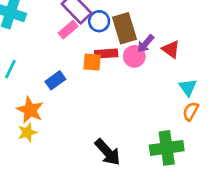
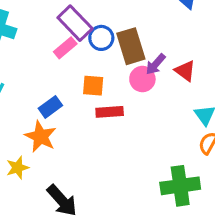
red rectangle: (106, 54) -> (110, 112), moved
orange star: (30, 110) -> (41, 137), moved
black arrow: (108, 152) -> (62, 201), moved

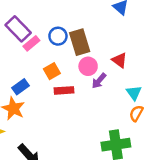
purple rectangle: (75, 23) -> (18, 29), moved
purple arrow: (156, 64) -> (99, 81), moved
orange square: (93, 86) -> (52, 71), turned -35

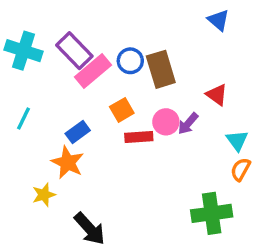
pink rectangle: (31, 43) -> (93, 71), size x1.5
pink circle: (88, 66) -> (166, 122), moved

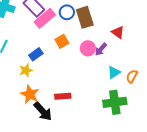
red rectangle: (139, 137) -> (63, 96), moved
cyan triangle: (237, 140) -> (114, 72), moved, turned 32
orange star: (68, 163) -> (30, 94), moved
yellow star: (44, 195) -> (26, 70), moved

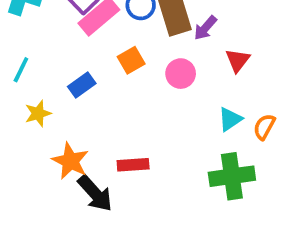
red triangle: (118, 32) -> (238, 60), moved, turned 32
purple arrow: (101, 49) -> (205, 28), moved
yellow star: (26, 70) -> (38, 113), moved

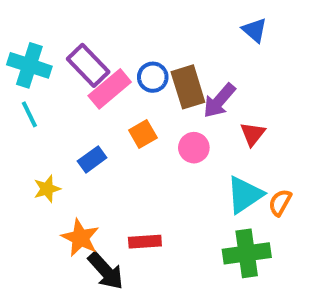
purple arrow: (205, 28) -> (219, 101), size x1.4
cyan line: (21, 70) -> (29, 114), moved, turned -52
cyan triangle: (230, 119) -> (245, 195), size x1.5

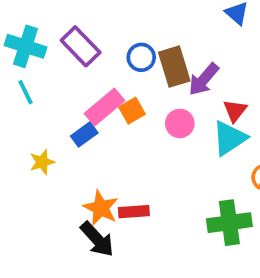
pink rectangle: (110, 89) -> (104, 107), moved
cyan triangle: (245, 195) -> (229, 138), moved
orange star: (80, 238) -> (101, 208), moved

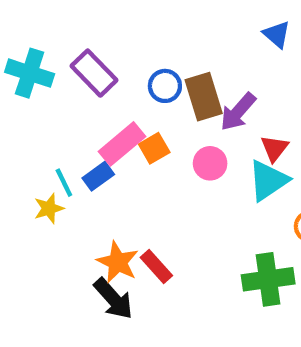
cyan line: (26, 92) -> (64, 183), moved
red rectangle: (134, 212) -> (156, 266), turned 52

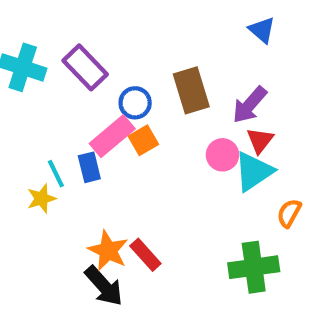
blue circle: (165, 86) -> (135, 103), moved
purple arrow: (238, 112) -> (250, 105), moved
pink circle: (210, 163) -> (222, 155), moved
blue rectangle: (98, 176) -> (89, 167), turned -68

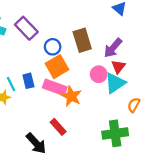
pink rectangle: (112, 136) -> (55, 87), moved, turned 60
orange square: (143, 140) -> (57, 67), size x1.5
orange star: (108, 251) -> (71, 96), moved

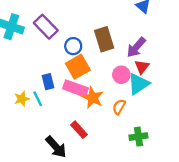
cyan line: (11, 84) -> (38, 99), moved
orange semicircle: (134, 105) -> (119, 107), moved
green cross: (115, 133) -> (138, 137), size x0.7

